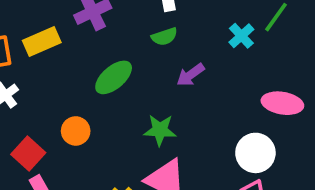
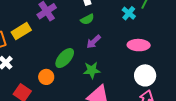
purple arrow: (190, 75) -> (94, 42), moved
green ellipse: (114, 77) -> (65, 58), moved
pink ellipse: (282, 103) -> (139, 45), moved

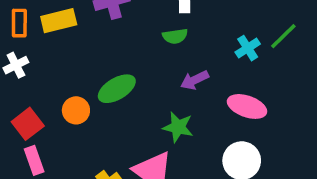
purple arrow: (94, 42) -> (195, 80), moved
green star: (92, 70) -> (178, 127), moved

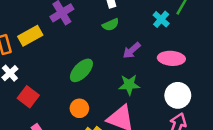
orange circle: (76, 110) -> (79, 108), moved
red square: (28, 124) -> (28, 97), moved

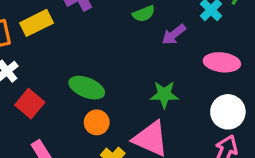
purple arrow: (132, 50) -> (174, 35), moved
green ellipse: (81, 70) -> (87, 88), moved, turned 65

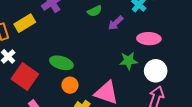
green star: (164, 95) -> (129, 61), moved
red square: (30, 104) -> (25, 77), size x1.4

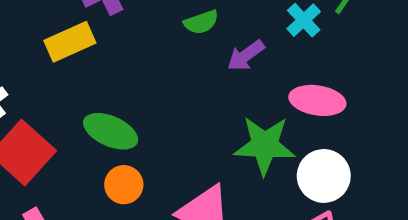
yellow rectangle: (25, 23) -> (70, 42), moved
green star: (129, 61) -> (265, 145), size x1.4

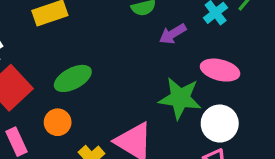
green ellipse: (111, 131) -> (73, 78), turned -57
orange circle: (124, 185) -> (58, 122), moved

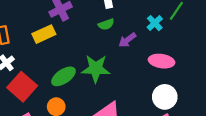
green star: (180, 98) -> (96, 69), moved

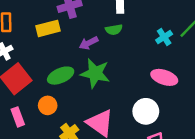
purple arrow: (127, 40) -> (89, 43), moved
white circle: (165, 97) -> (146, 111), moved

